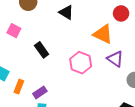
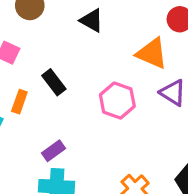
orange rectangle: (19, 87) -> (19, 102), moved

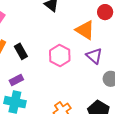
black rectangle: (54, 82) -> (21, 51), moved

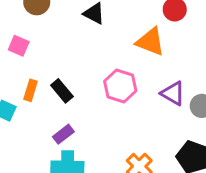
purple triangle: (94, 56) -> (173, 93), moved

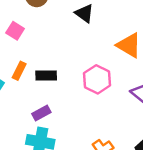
black rectangle: (62, 91) -> (46, 75), turned -60

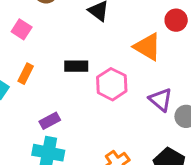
black rectangle: (46, 75) -> (76, 66), moved

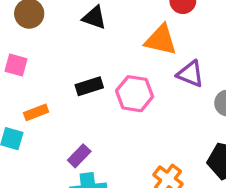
orange rectangle: (26, 74) -> (36, 112), turned 60
purple triangle: (161, 100) -> (190, 74), moved

